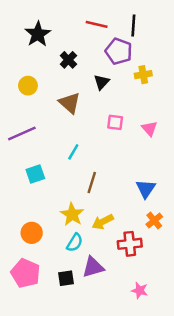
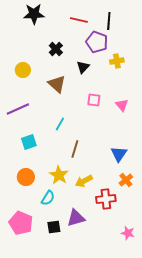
black star: (38, 34) -> (34, 14), moved, turned 30
orange circle: (32, 233) -> (26, 177), moved
cyan semicircle: (75, 243) -> (48, 198), moved
pink star: (140, 290) -> (128, 233), moved

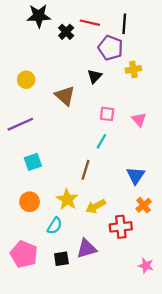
black cross: (56, 49) -> (66, 32), moved
cyan line: (60, 124) -> (101, 141), moved

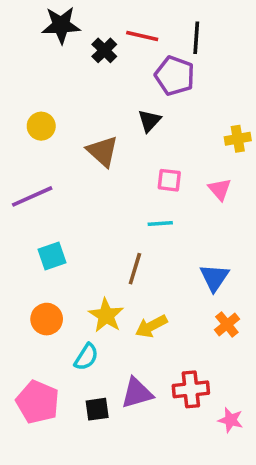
yellow cross: (133, 69) -> (238, 139), moved
cyan line: (101, 141) -> (160, 223), turned 56
red cross: (121, 227) -> (191, 389), moved

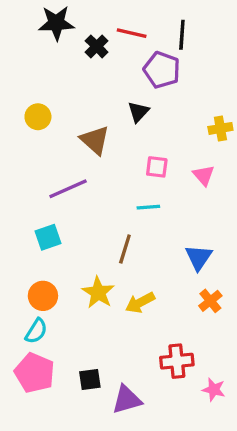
purple line: (32, 196) -> (68, 189), moved
cyan semicircle: (86, 357) -> (36, 331), moved
purple triangle: (137, 393) -> (127, 400), moved

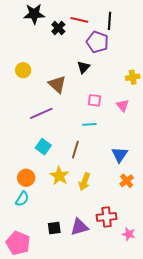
cyan square: (48, 237) -> (43, 147), moved, turned -35
yellow arrow: (140, 303) -> (84, 182), turned -42
pink pentagon: (35, 373) -> (18, 243), moved
purple triangle: (127, 400) -> (79, 227), moved

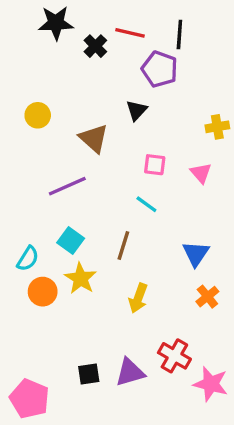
cyan line: (89, 124) -> (146, 204), turned 40
yellow star: (59, 176) -> (81, 278), moved
cyan semicircle: (22, 199) -> (28, 259), moved
red cross: (107, 217) -> (174, 356), turned 36
pink star: (129, 234) -> (211, 384), size x1.5

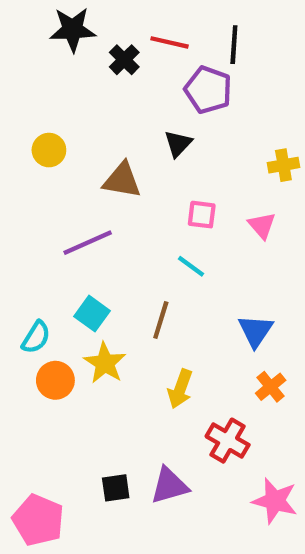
brown triangle: (94, 138) -> (122, 180), turned -32
red cross: (174, 356) -> (228, 441), moved

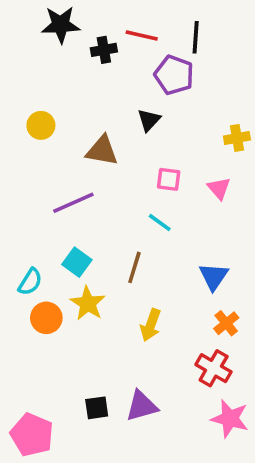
black cross: (124, 60) -> (104, 50), turned 35
red cross: (228, 441) -> (214, 368), moved

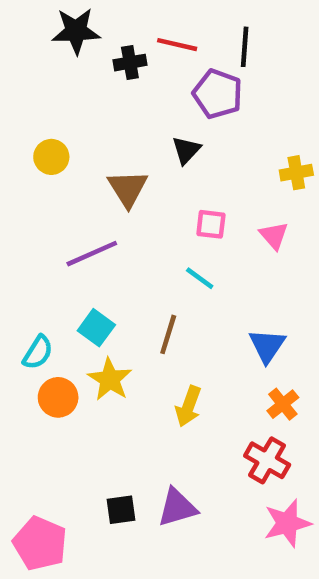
brown triangle: (102, 151) -> (128, 188), turned 48
pink star: (230, 419) -> (287, 523), turned -30

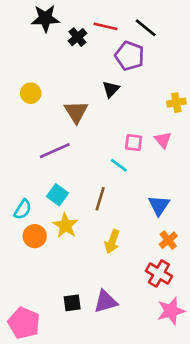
black line: (245, 47) -> (146, 28), turned -55
black cross: (130, 63) -> (77, 37), turned -30
pink square: (211, 224) -> (134, 143), moved

